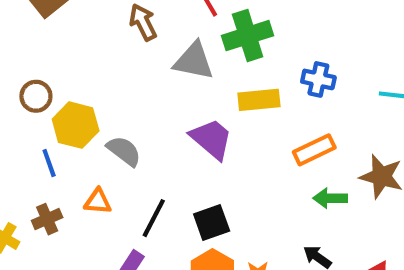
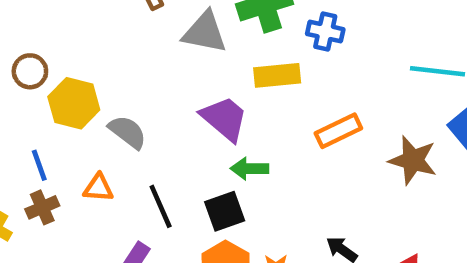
blue cross: (318, 79) -> (325, 32), moved
blue line: (49, 163) -> (39, 165), moved
green arrow: (330, 198) -> (249, 169), moved
black line: (154, 218) -> (161, 206), turned -51

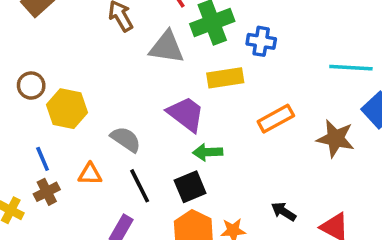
gray semicircle: (128, 132) -> (126, 139), moved

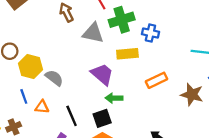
gray semicircle: (126, 139) -> (54, 78), moved
blue line: (43, 159) -> (24, 96), moved
brown cross: (47, 192) -> (14, 127), moved

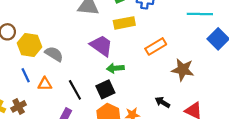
brown star: (192, 95) -> (183, 70), moved

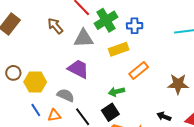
purple trapezoid: (101, 46) -> (78, 69), moved
orange rectangle: (156, 46) -> (139, 71), moved
gray semicircle: (54, 54) -> (66, 95), moved

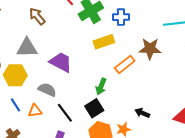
gray triangle: (83, 38) -> (27, 48), moved
brown star: (178, 84) -> (150, 49), moved
green arrow: (116, 92) -> (101, 87), turned -56
black arrow: (164, 116) -> (142, 113), moved

